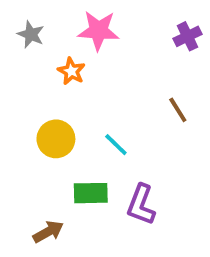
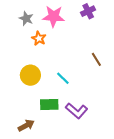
gray star: (31, 34) -> (26, 19), moved
purple cross: (187, 36) -> (88, 11), moved
purple L-shape: (141, 205) -> (77, 111), turned -70

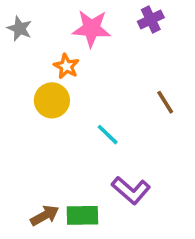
gray star: (26, 19) -> (20, 28), moved
yellow circle: (30, 75) -> (52, 100), moved
green rectangle: (49, 104) -> (82, 215), moved

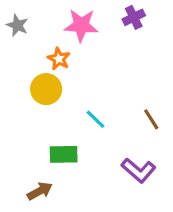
brown line: (165, 102) -> (151, 119), moved
purple L-shape: (131, 190) -> (139, 170), moved
green rectangle: (82, 215) -> (64, 154), moved

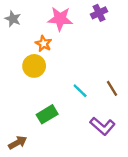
cyan line: (95, 119) -> (80, 91), moved
green rectangle: (64, 154) -> (47, 114), turned -30
brown arrow: (40, 191) -> (18, 143), moved

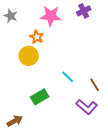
brown line: (112, 88) -> (95, 85), moved

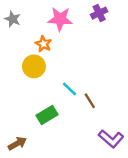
cyan line: (68, 77) -> (70, 89), moved
brown line: (95, 85) -> (90, 101), moved
purple L-shape: (87, 107) -> (111, 139), moved

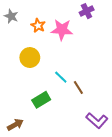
pink star: (60, 19) -> (62, 30), moved
orange star: (43, 44) -> (38, 26), moved

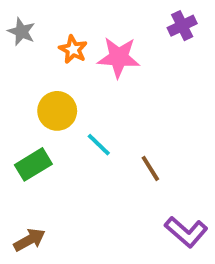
purple cross: (87, 11) -> (182, 26), moved
cyan line: (61, 77) -> (99, 145), moved
green rectangle: (41, 100) -> (33, 164), moved

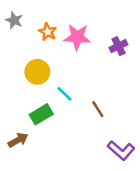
purple cross: (182, 26) -> (118, 46), moved
green rectangle: (33, 164) -> (41, 114), moved
brown arrow: (29, 240) -> (18, 140), moved

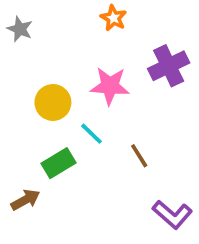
orange star: (48, 32) -> (114, 18), moved
pink star: (77, 37) -> (110, 86), moved
purple cross: (118, 46) -> (169, 66), size x1.5

